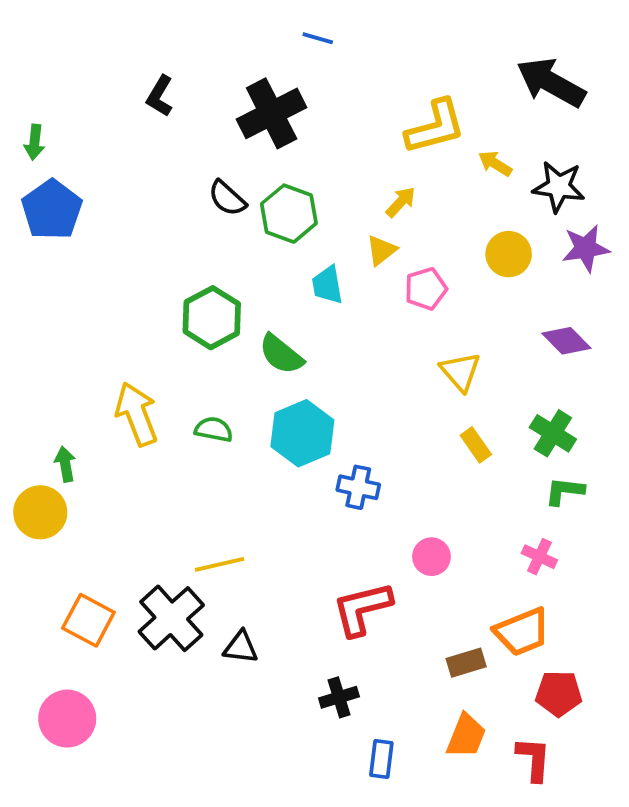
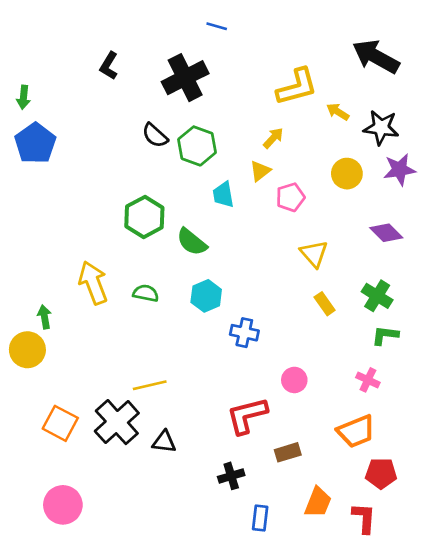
cyan hexagon: (302, 433) -> (206, 296), size x0.7
brown rectangle: (466, 663) -> (288, 452), moved
pink circle: (67, 719) -> (63, 505), moved

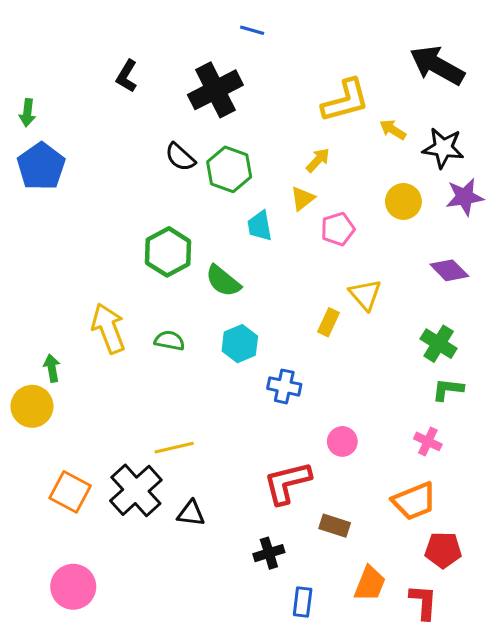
yellow rectangle: (325, 304) -> (329, 322), moved, turned 60
brown rectangle: (288, 452) -> (335, 526), turned 35

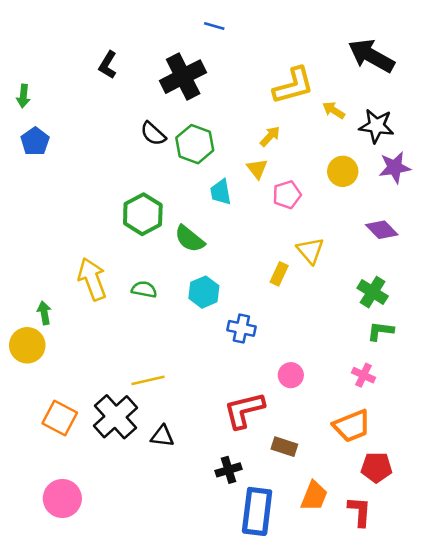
blue pentagon: (41, 166) -> (35, 141), size x0.7
yellow triangle: (303, 198) -> (257, 169), turned -30
blue rectangle: (303, 602) -> (257, 511), size x1.8

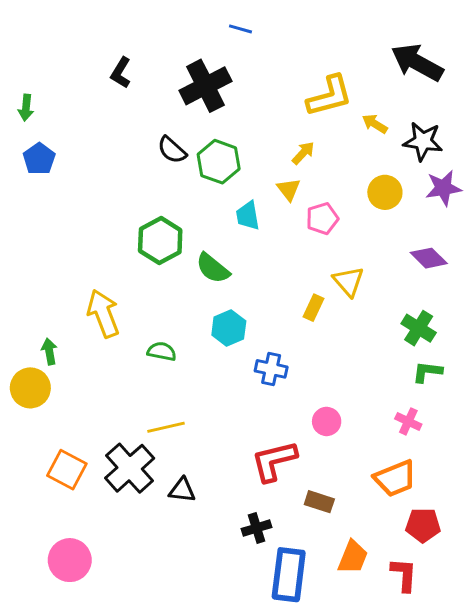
green semicircle: (144, 289) -> (162, 351), moved

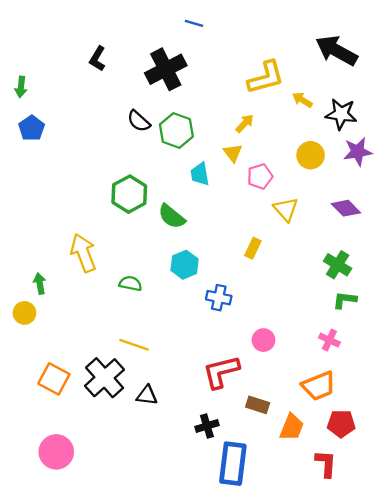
yellow triangle: (348, 281) -> (286, 209), moved
yellow circle: (30, 388) -> (24, 313), size x0.7
yellow line: (166, 427) -> (134, 345), turned 32
orange trapezoid: (353, 557) -> (292, 427), moved

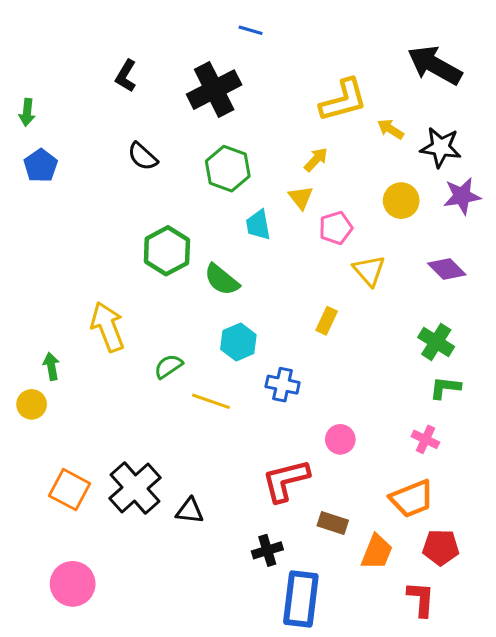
black semicircle: (139, 121) -> (143, 156), moved
green semicircle: (130, 284) -> (168, 366), turned -45
yellow line: (134, 345) -> (211, 401), moved

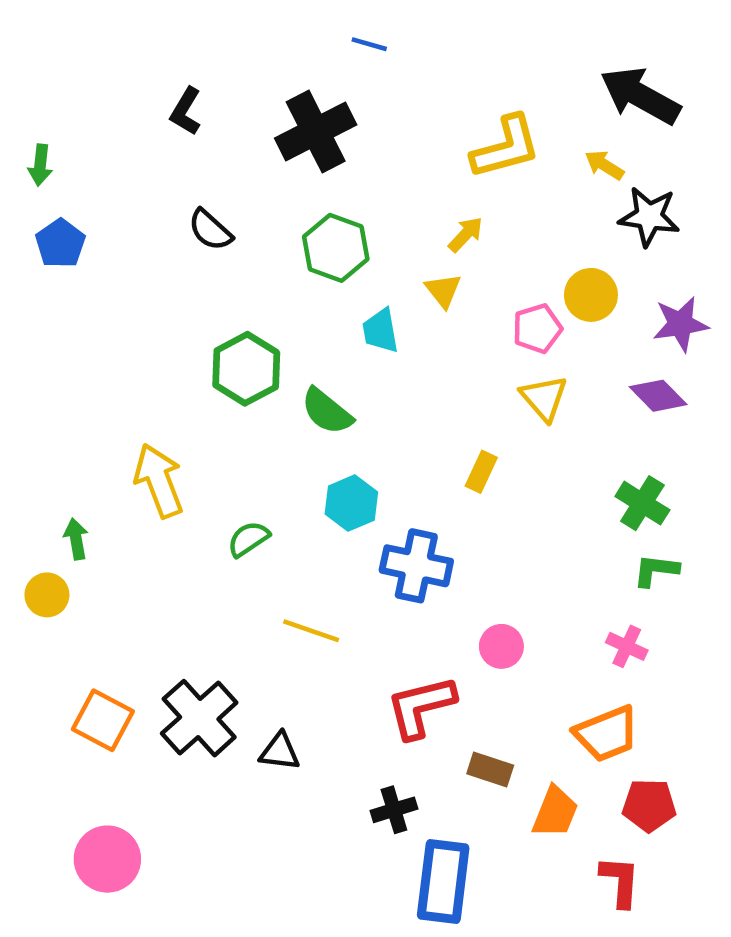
yellow arrow: (391, 129) -> (604, 165), moved
purple star: (462, 196) -> (680, 324), moved
pink pentagon: (336, 228) -> (537, 328), moved
blue cross: (283, 385) -> (416, 566), size x1.4
yellow line: (211, 401) -> (311, 631), moved

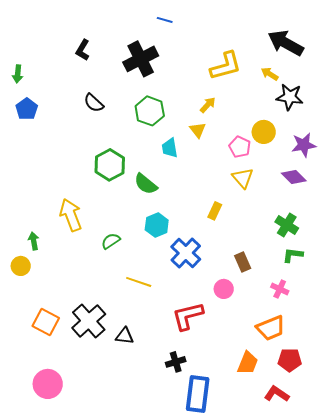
pink pentagon: (537, 328) -> (240, 147), turned -30
blue cross: (416, 566) -> (186, 253), turned 32
brown rectangle: (490, 770) -> (243, 262), moved, turned 48
red L-shape: (620, 881) -> (277, 394), turned -60

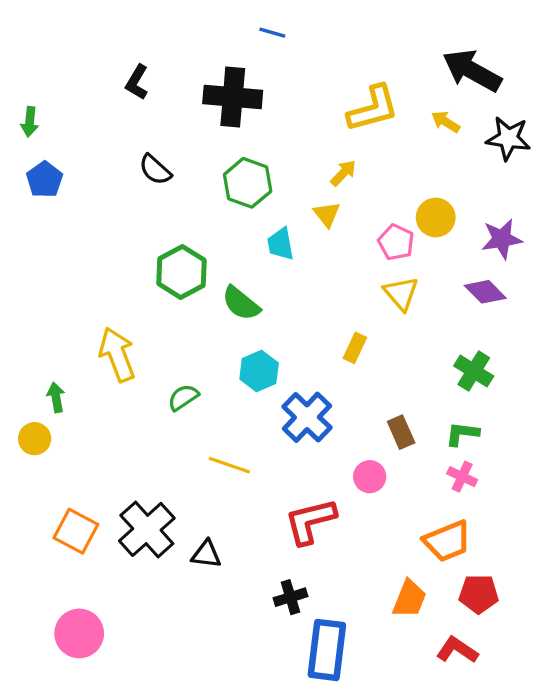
black cross: (141, 59) -> (233, 97), turned 32
black star: (290, 97) -> (508, 138), moved
green L-shape: (293, 255) -> (462, 434), moved

